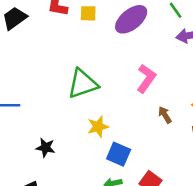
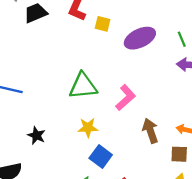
pink L-shape: (146, 78) -> (125, 98), moved
brown arrow: (165, 115) -> (150, 131), size x1.5

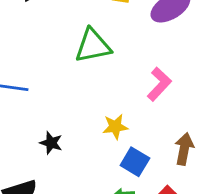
green triangle: (83, 86) -> (93, 46), moved
brown arrow: (150, 131) -> (184, 149), moved, turned 35

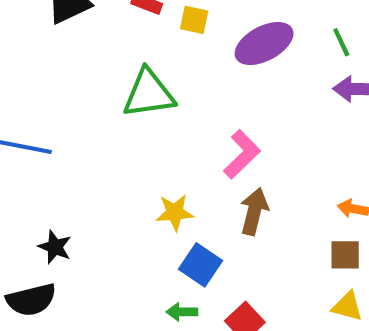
black star: (51, 143) -> (55, 247), moved
brown arrow: (184, 149) -> (254, 211), moved

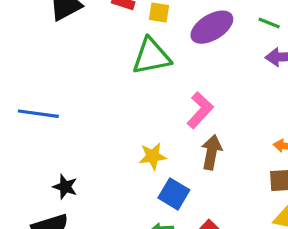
green line: (341, 42) -> (269, 23), turned -40
green triangle: (149, 94) -> (151, 56), moved

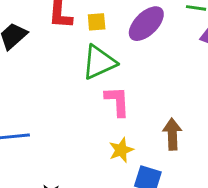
pink L-shape: (200, 110) -> (117, 101), moved, turned -32

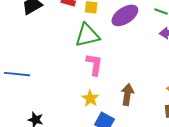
yellow star: (121, 150) -> (90, 98), turned -30

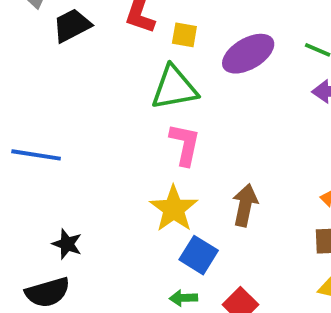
yellow star: (90, 98) -> (174, 209), size x1.4

